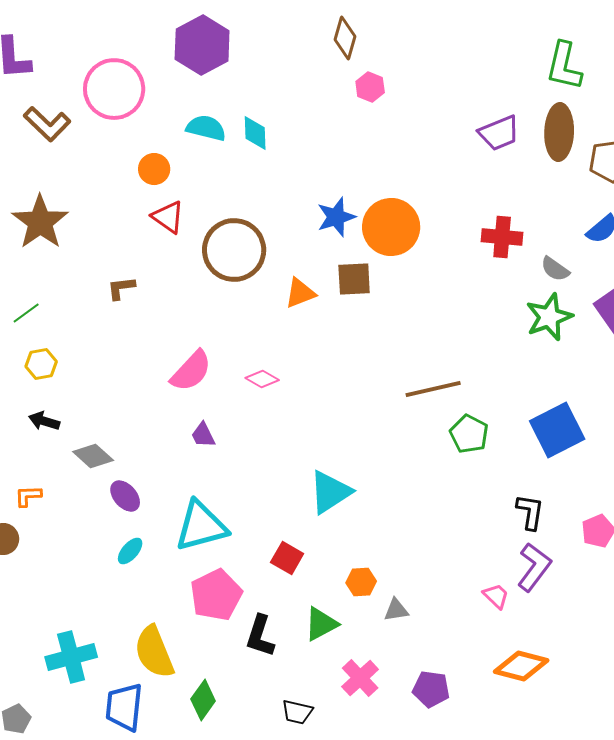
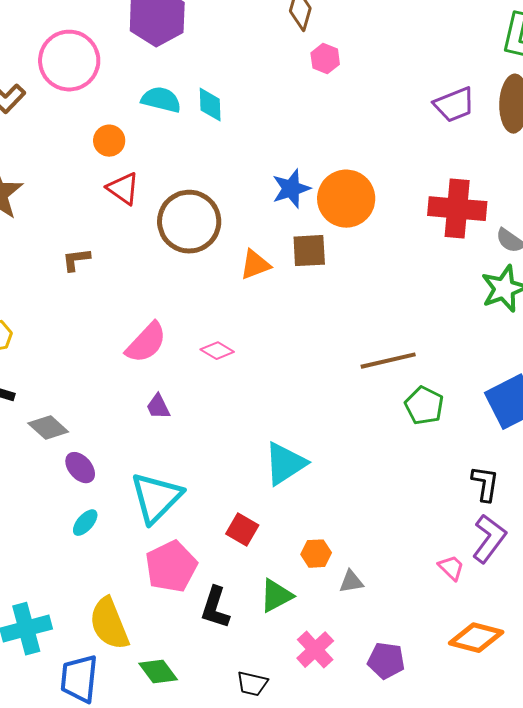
red cross: (502, 237) -> (457, 209), size x1.4
cyan triangle: (201, 526) -> (156, 498), turned -30
green diamond: (203, 700) -> (158, 672), turned -72

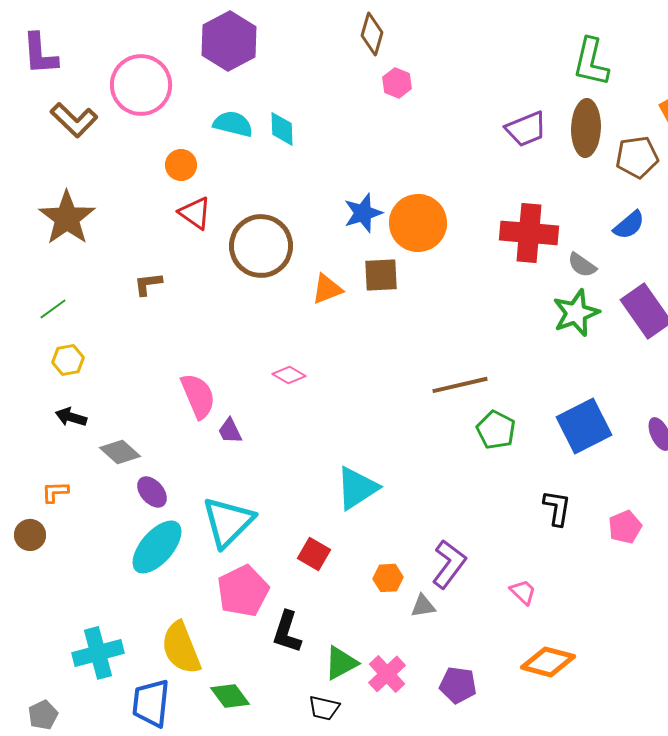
pink semicircle: (146, 343) -> (198, 396), moved, turned -66
cyan ellipse: (85, 523) -> (157, 547), size x2.0
purple L-shape: (489, 539) -> (449, 564), moved
green triangle: (276, 596) -> (341, 663), moved

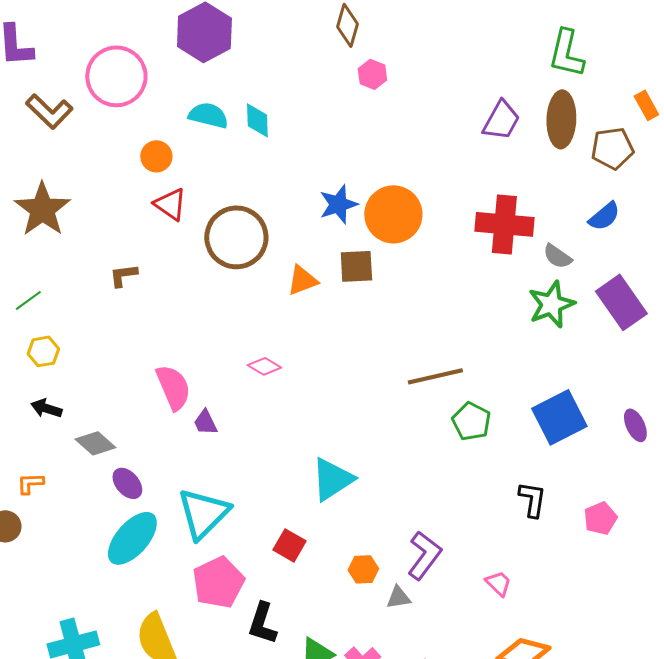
purple trapezoid: (526, 129) -> (501, 120), turned -39

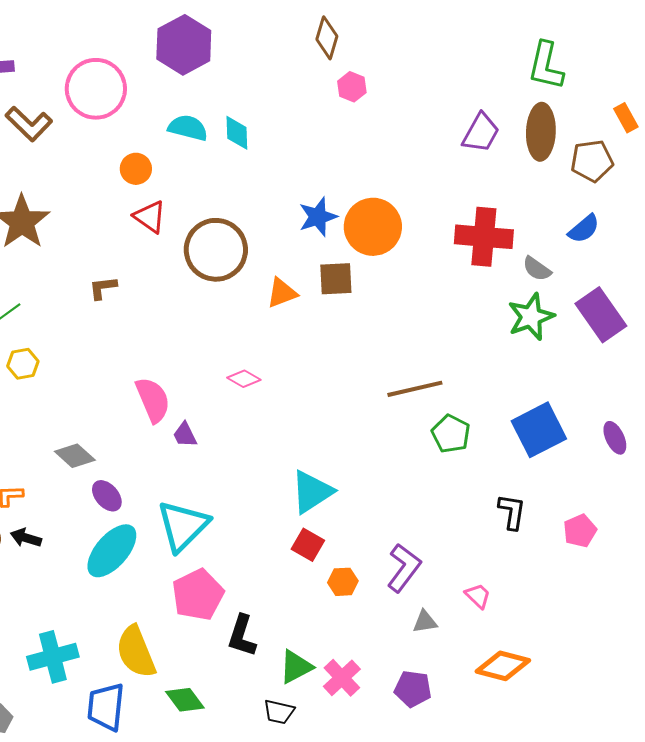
black arrow: (46, 408) -> (26, 538), moved
red square: (289, 545) -> (308, 545), moved
gray triangle: (398, 597) -> (425, 622), moved

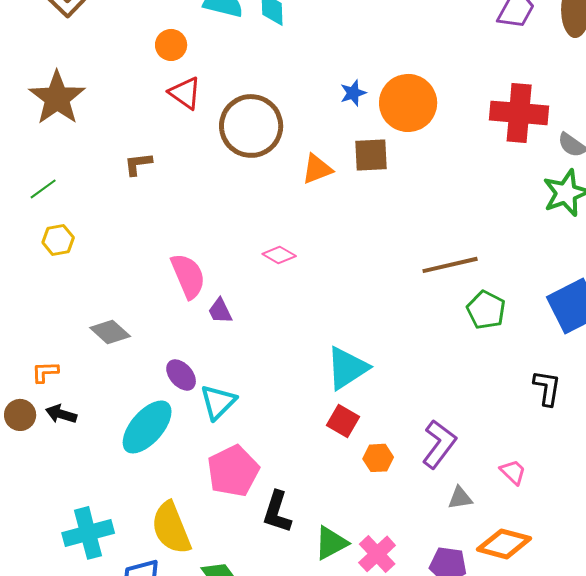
blue star: (318, 217) -> (353, 93), size x0.7
purple ellipse: (107, 496) -> (181, 375), moved
cyan triangle: (183, 526) -> (218, 402), size x0.7
orange diamond: (503, 666) -> (504, 544), moved

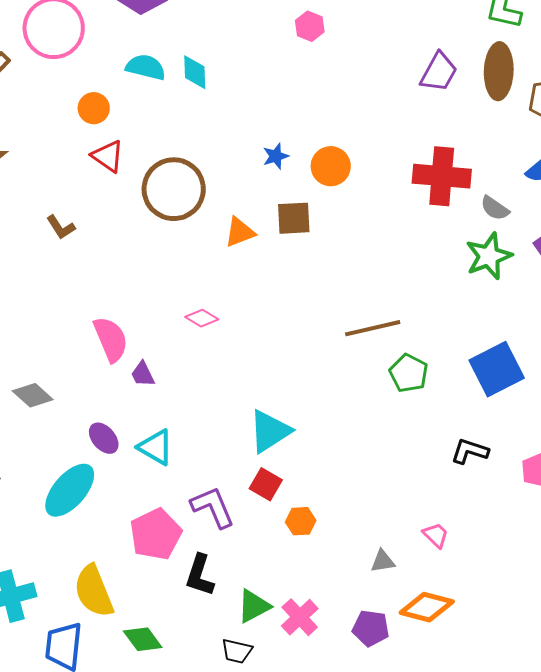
orange circle: (408, 103) -> (331, 166), size x0.7
brown L-shape: (138, 164) -> (61, 227), turned -116
black L-shape: (547, 388) -> (470, 451), turned -81
cyan triangle: (218, 402) -> (156, 447), moved, turned -45
purple L-shape: (439, 444) -> (213, 507), moved, turned -60

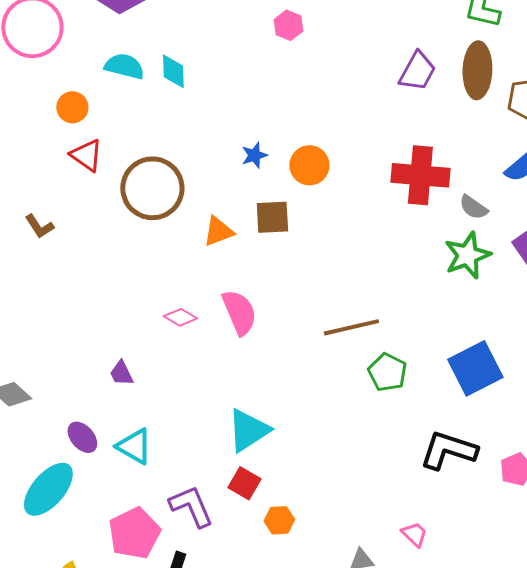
pink semicircle: (111, 339) -> (239, 312), moved
black L-shape: (470, 451) -> (448, 450), size x1.5

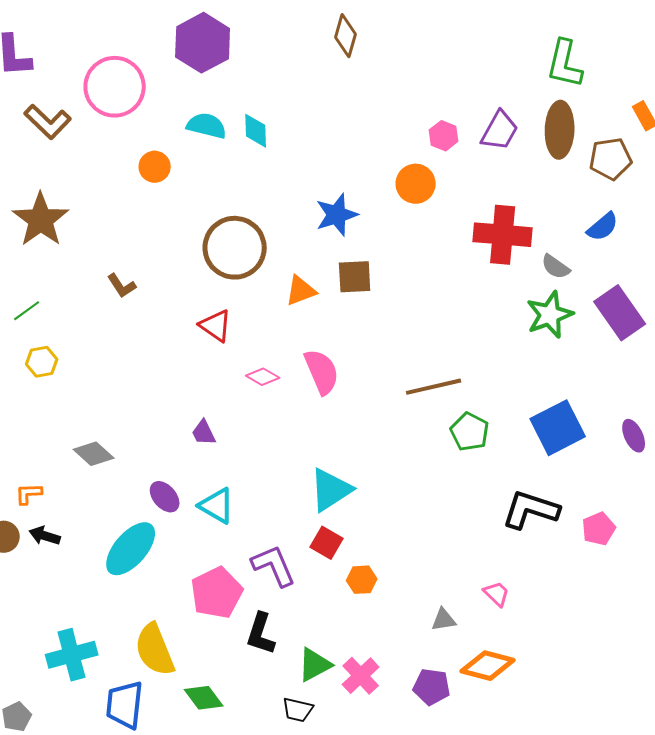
pink hexagon: (288, 25) -> (444, 136), moved
red triangle: (86, 155) -> (216, 326), moved
blue star: (254, 155) -> (337, 215), size x1.6
orange circle: (309, 165) -> (416, 184), moved

